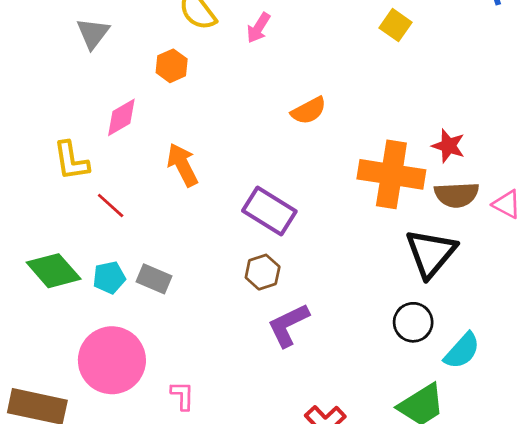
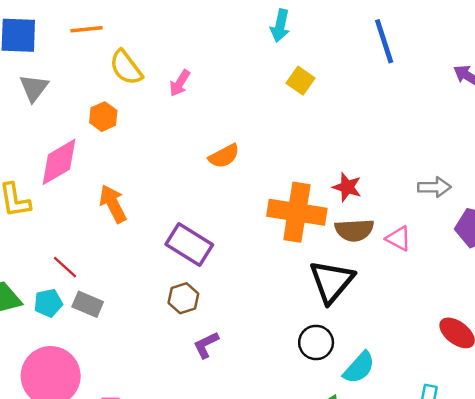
pink diamond: (121, 117) -> (59, 162), size x1.4
red line: (111, 206) -> (65, 267), moved
purple L-shape: (288, 325) -> (206, 345), size x0.7

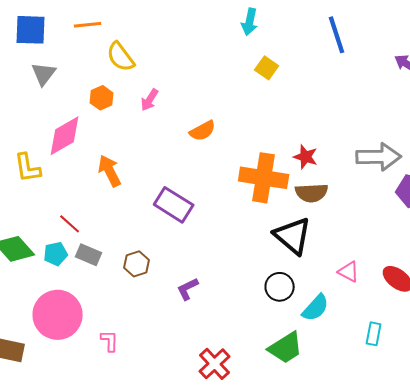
pink arrow: (180, 83) -> (150, 100), moved
gray arrow: (434, 187) -> (379, 157), size x1.6
pink triangle: (399, 238) -> (349, 272), moved
black triangle: (332, 282) -> (293, 236), turned -30
brown hexagon: (183, 298) -> (137, 264), moved

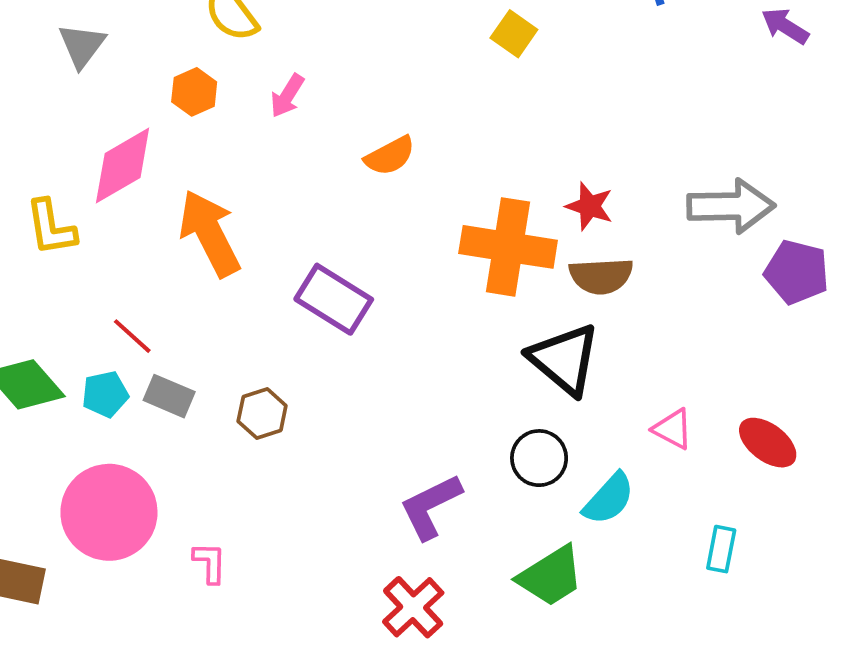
orange arrow: (110, 171) -> (210, 233), size x1.4
purple L-shape: (188, 289) -> (431, 506), moved, size x1.5

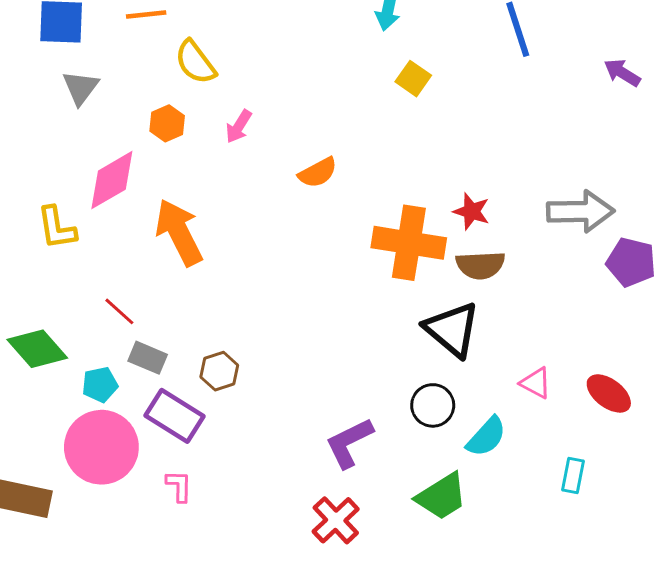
purple rectangle: (334, 299) -> (175, 416), moved
cyan pentagon: (105, 394) -> (100, 385), moved

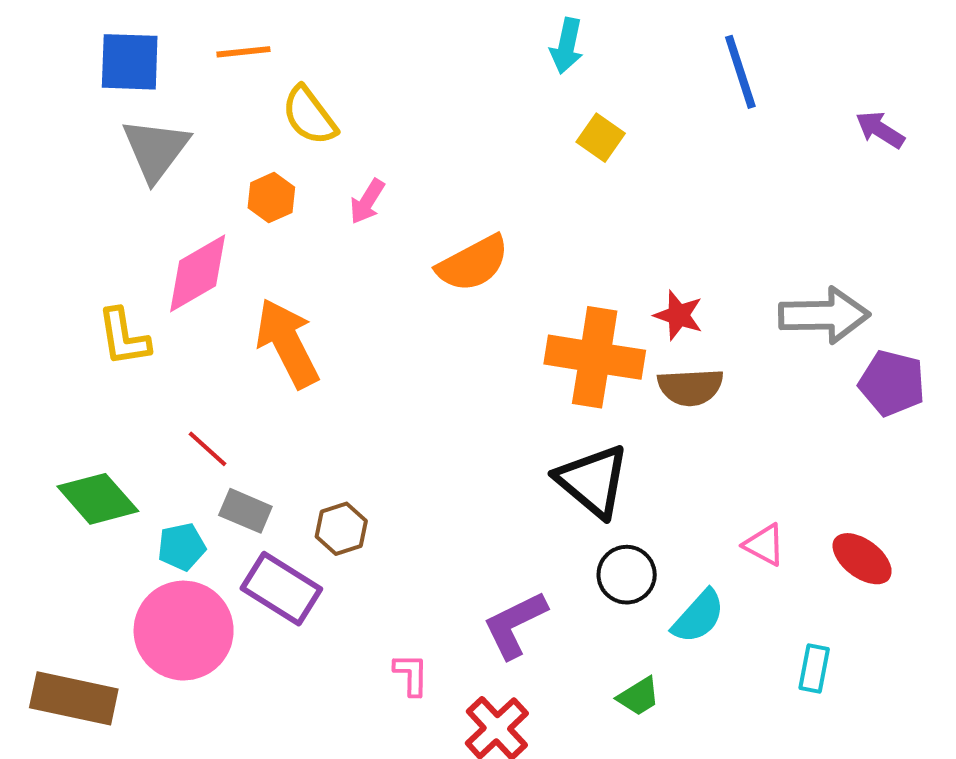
gray triangle: (81, 88) -> (156, 150), size x1.4
orange semicircle: (318, 173) -> (473, 263), size x1.4
black triangle: (452, 329) -> (593, 481), moved
pink L-shape: (179, 486) -> (411, 674), moved
green trapezoid: (442, 496) -> (639, 696), size x0.6

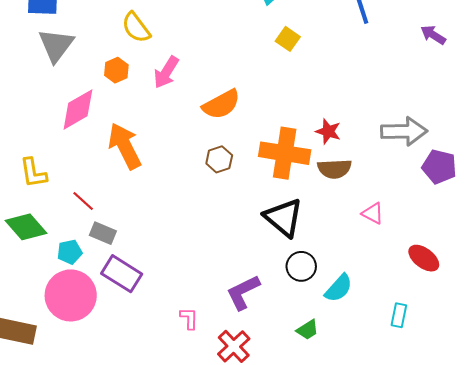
pink arrow: (367, 202) -> (166, 72), size x1.4
yellow L-shape: (124, 337) -> (33, 173), moved
brown hexagon: (341, 529) -> (219, 159), moved
pink triangle: (764, 545) -> (373, 213), moved

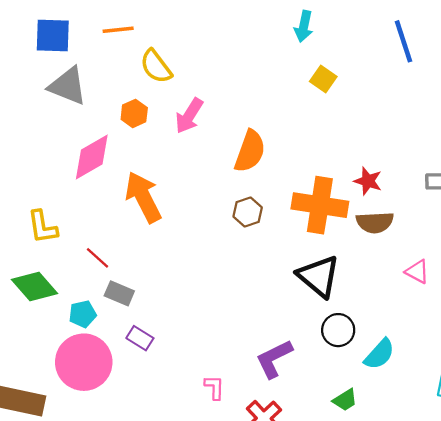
gray triangle: (56, 45) -> (68, 86), turned -45
orange semicircle: (221, 104) -> (250, 151), turned -42
purple rectangle: (122, 274) -> (140, 338), size x0.6

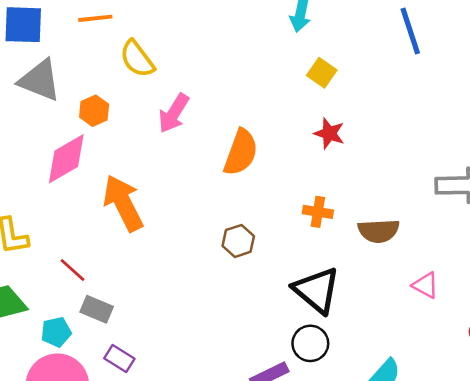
orange hexagon: (134, 113) -> (94, 111), moved
red star: (368, 181) -> (329, 133), moved
orange cross: (320, 205) -> (318, 212), size x0.5
brown hexagon: (248, 212) -> (238, 241), moved
black circle: (338, 330) -> (310, 343), moved

